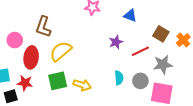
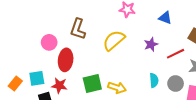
yellow semicircle: (61, 51) -> (114, 40), moved

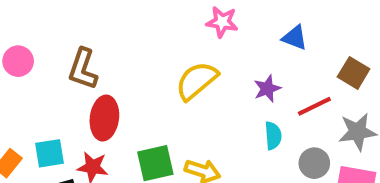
brown L-shape: (78, 29) -> (83, 69), moved
pink circle: (49, 42) -> (18, 61), moved
cyan semicircle: (154, 80) -> (273, 136), moved

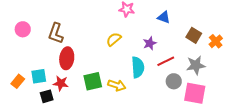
yellow semicircle: (197, 81) -> (114, 39), size x0.7
red line: (314, 106) -> (166, 61), moved
cyan semicircle: (273, 136) -> (138, 67), moved, size x1.5

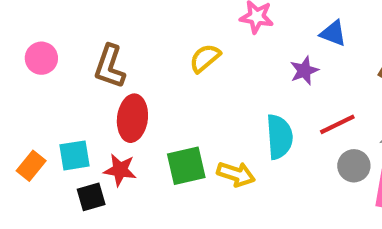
yellow semicircle: (114, 39) -> (205, 58), moved
purple star: (150, 43) -> (304, 71), moved

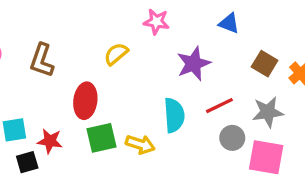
blue triangle: (333, 33) -> (229, 23), moved
purple star: (304, 71) -> (194, 64), size x1.5
red ellipse: (132, 118) -> (85, 101), moved

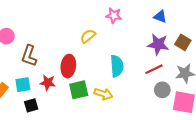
brown L-shape: (42, 60) -> (29, 56), moved
purple star: (194, 64) -> (158, 44), moved, turned 30
cyan semicircle: (174, 115) -> (117, 66), moved
red star: (50, 141) -> (48, 83), moved

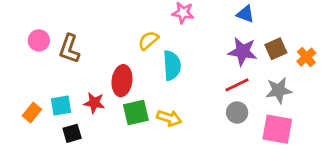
brown square: (183, 42) -> (276, 49), turned 35
brown L-shape: (29, 56) -> (69, 49), moved
cyan semicircle: (117, 66) -> (172, 65), moved
gray circle: (162, 90) -> (237, 113), moved

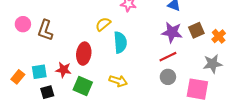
gray star: (279, 90) -> (213, 64), moved
green square: (136, 113) -> (83, 86), moved, turned 36

